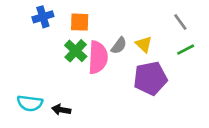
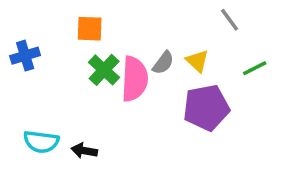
blue cross: (43, 17) -> (25, 56), moved
orange square: (80, 22) -> (90, 29), moved
gray line: (180, 22) -> (230, 20), moved

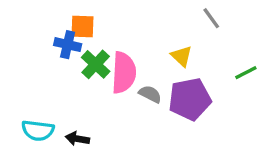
blue cross: (25, 56) -> (68, 45), moved, turned 30
gray semicircle: (163, 63) -> (150, 94), moved, turned -100
green line: (255, 68) -> (246, 73), moved

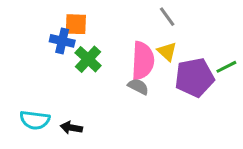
gray line: (211, 18) -> (167, 17), moved
pink semicircle: (124, 73) -> (143, 61), moved
purple pentagon: (190, 99) -> (194, 77), moved

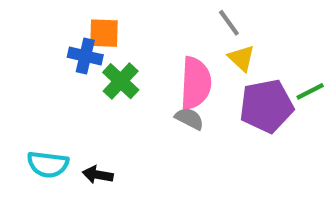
yellow triangle: (167, 52) -> (241, 58), moved

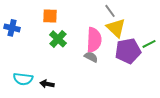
blue cross: (85, 56) -> (12, 28), moved
yellow triangle: (241, 58) -> (116, 28), size x1.5

